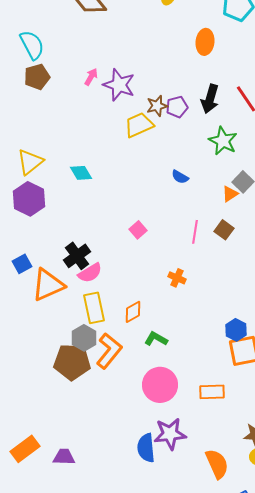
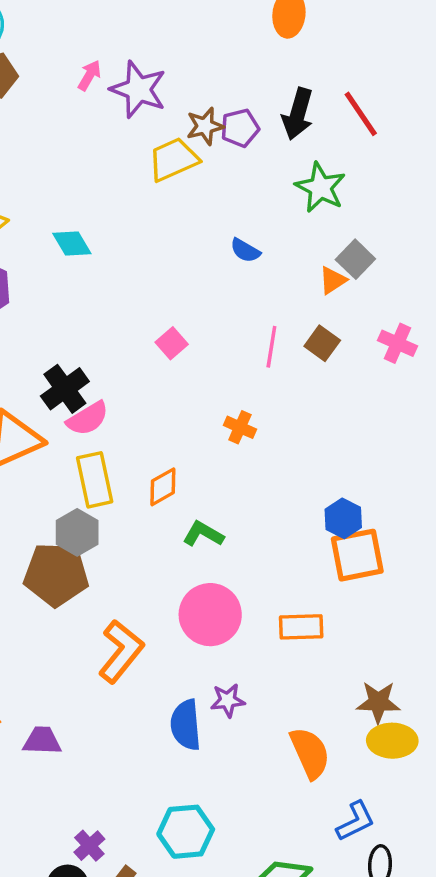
orange L-shape: (109, 351) -> (121, 651), moved
purple star: (170, 434) -> (228, 700), size x0.6

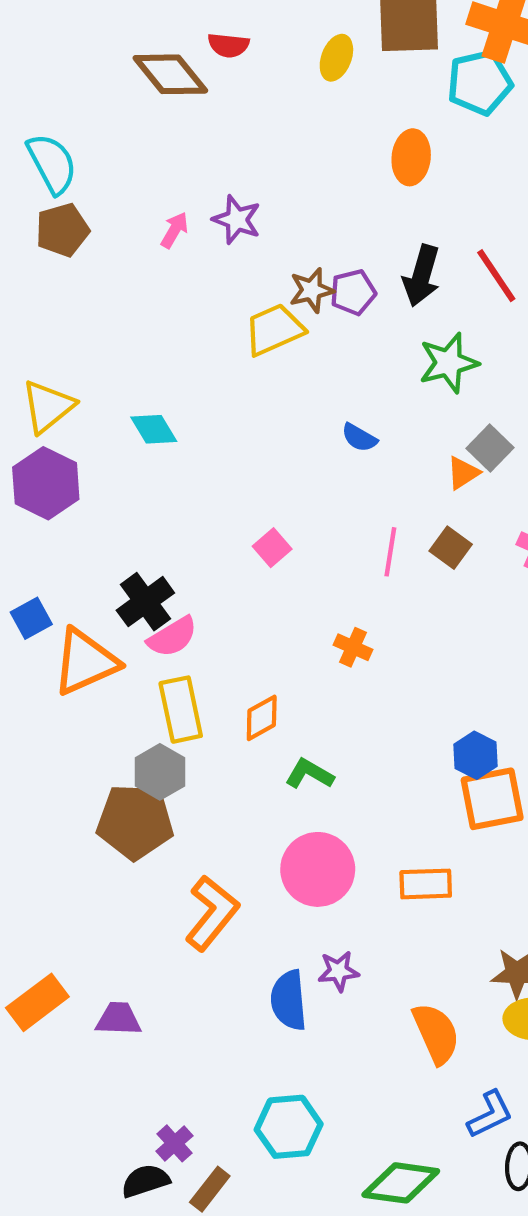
purple star: (138, 89) -> (237, 220), moved, size x0.7
green star: (320, 187) -> (449, 363), turned 30

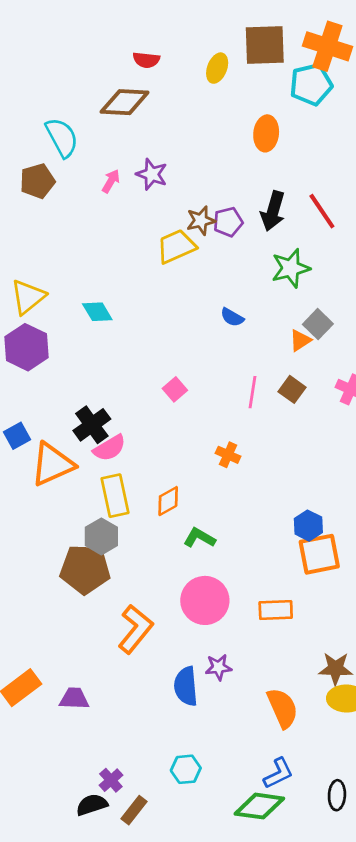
brown diamond: (170, 74) -> (125, 102), moved, turned -48
cyan semicircle: (52, 164) -> (62, 138), moved
blue L-shape: (490, 1114) -> (278, 773), moved
cyan hexagon: (289, 1127) -> (186, 769), size x0.7

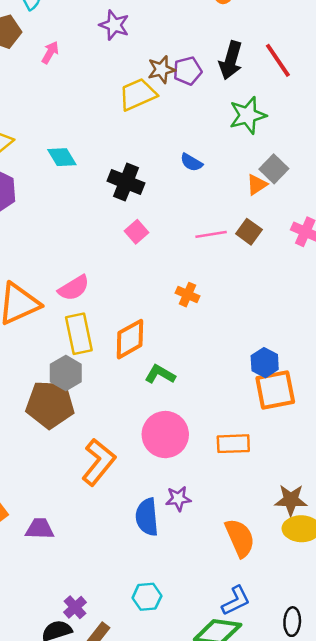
pink arrow: (111, 181) -> (50, 53), moved
pink line: (253, 392) -> (211, 234), turned 72
black cross: (92, 425) -> (126, 182), moved, turned -32
orange diamond: (168, 501) -> (130, 339), size x1.4

